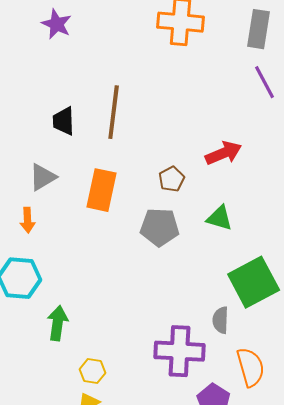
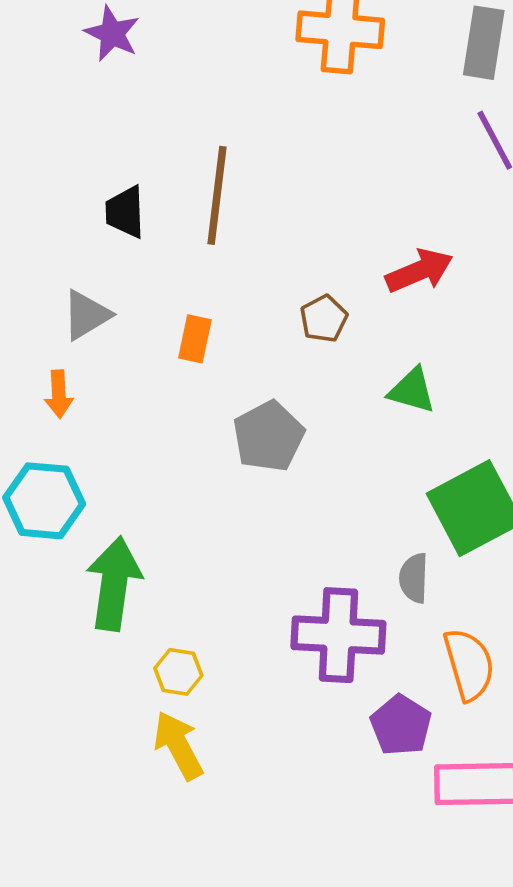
orange rectangle: (102, 190) -> (195, 339), size x0.6
gray pentagon: (160, 227) -> (269, 436), moved, turned -30
green arrow: (58, 323) -> (114, 584), size x1.4

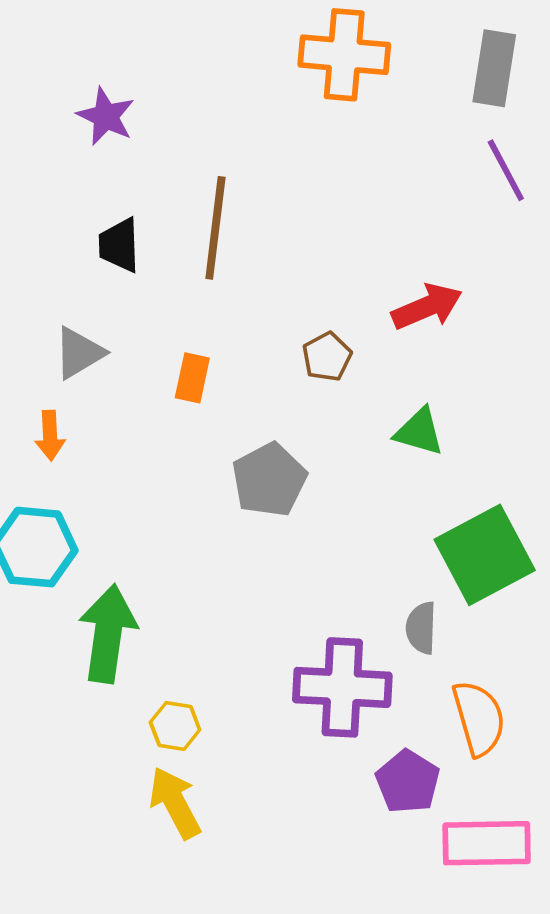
purple star: (112, 34) -> (106, 116), moved

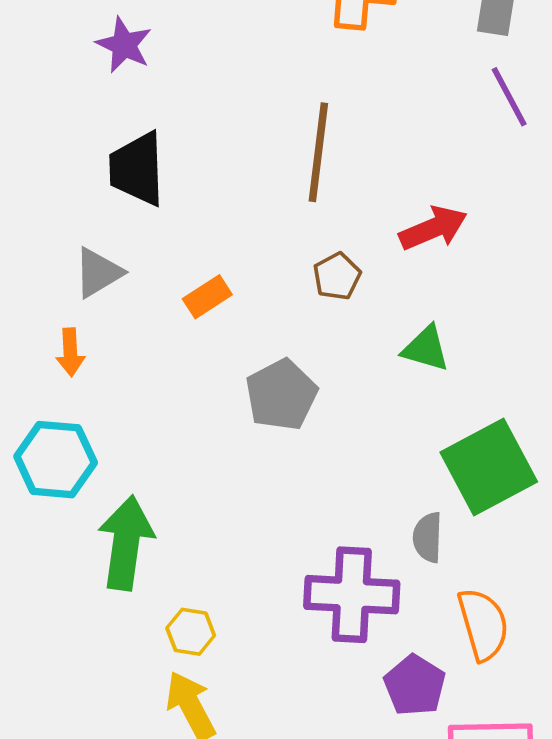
brown line: (215, 228) -> (318, 152), moved
black trapezoid: (119, 245) -> (137, 169), size x1.4
orange rectangle: (192, 378) -> (207, 297), turned 45

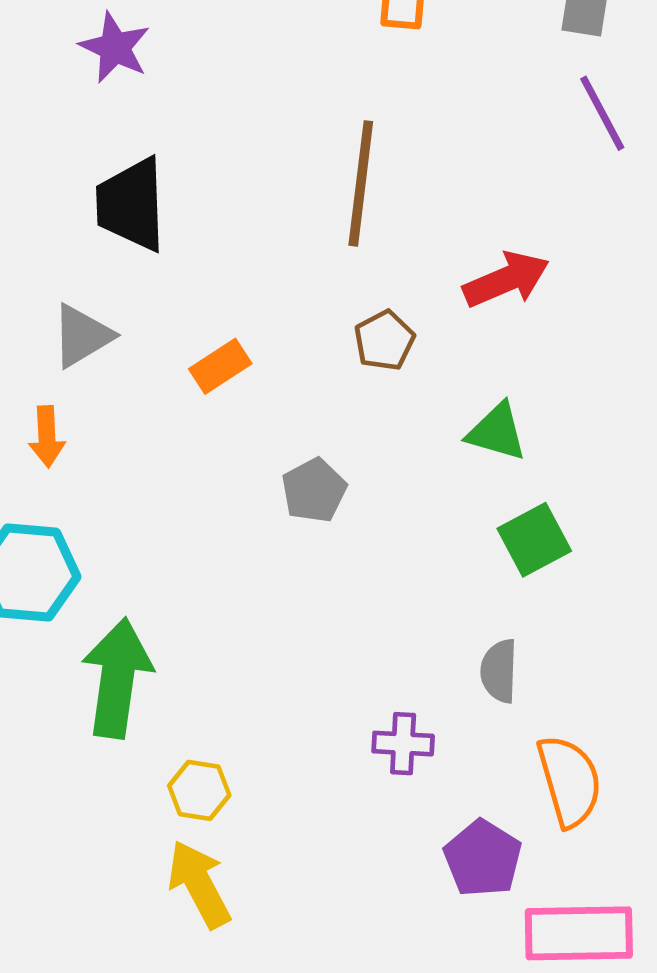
gray pentagon: (281, 395) -> (314, 490), size x0.7
green square: (489, 467) -> (534, 540), moved, size x0.6
purple cross: (352, 595) -> (403, 744), size x0.5

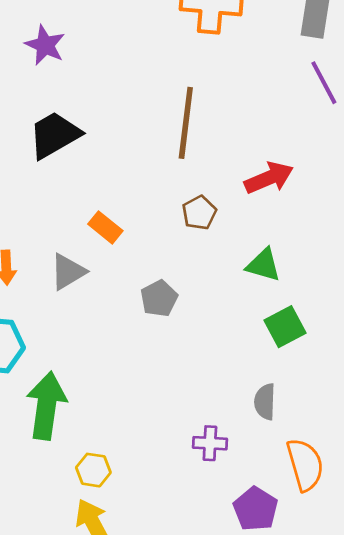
black trapezoid: (131, 205) -> (54, 135), turned 62
gray triangle: (82, 336) -> (68, 272), moved
orange rectangle: (220, 366) -> (105, 227), turned 72

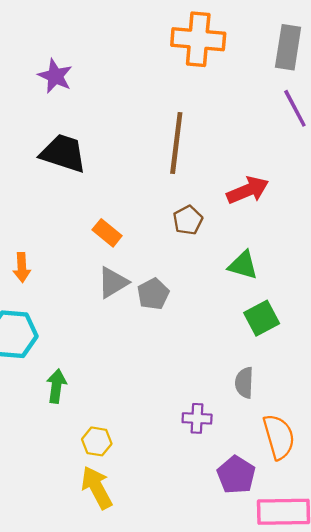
black trapezoid: (54, 135) -> (63, 153), turned 48
gray triangle: (68, 272) -> (113, 282), moved
green arrow: (46, 406) -> (56, 386), size x0.6

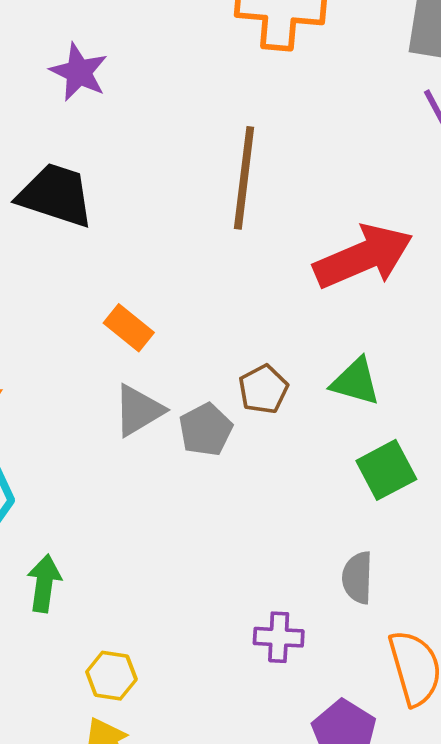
purple star: (55, 76) -> (79, 72), moved
red arrow: (248, 190) -> (363, 257), size x1.4
brown pentagon: (188, 220) -> (263, 389), moved

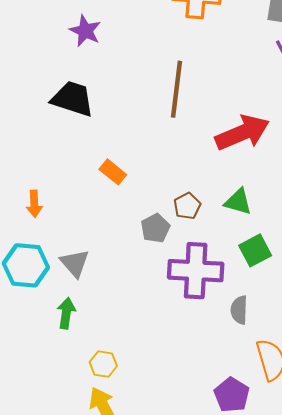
gray triangle: (138, 410) -> (75, 263), moved, turned -40
purple cross: (279, 637) -> (196, 271), moved, size x2.0

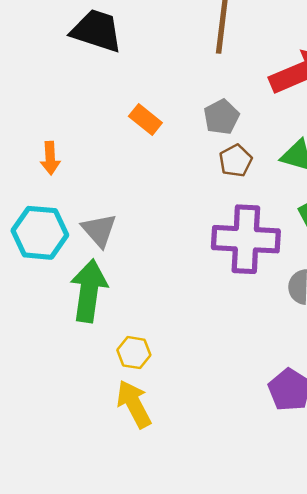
gray pentagon: (155, 228) -> (221, 117), moved
green arrow: (66, 313) -> (89, 291), size x1.6

